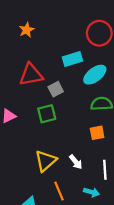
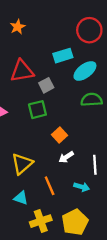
orange square: (97, 133) -> (60, 135), moved, turned -32
yellow triangle: (46, 161) -> (22, 164), moved
white arrow: (76, 162) -> (66, 157), turned 96

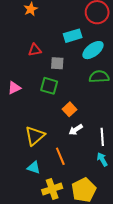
red triangle: (22, 71) -> (35, 50), size x0.6
gray square: (46, 85) -> (57, 63), turned 32
green square: (37, 110) -> (49, 86), turned 30
cyan arrow: (82, 187) -> (102, 159), moved, turned -136

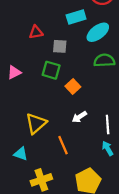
orange square: (69, 109) -> (73, 87), moved
cyan triangle: (34, 168) -> (21, 154), moved
yellow cross: (52, 189) -> (41, 180), moved

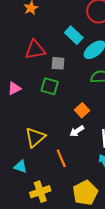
cyan rectangle: (76, 17) -> (74, 35), turned 60
red triangle: (36, 32) -> (35, 50), size x1.5
orange square: (73, 87) -> (82, 110), moved

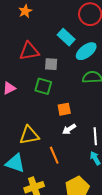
orange square: (82, 110) -> (64, 109), moved, turned 32
yellow triangle: (35, 137) -> (29, 135), turned 30
cyan triangle: (20, 167) -> (15, 163), size x1.5

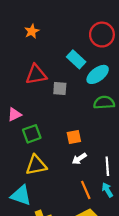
green square: (43, 86) -> (32, 134), moved, turned -36
orange line: (54, 155) -> (86, 190), moved

